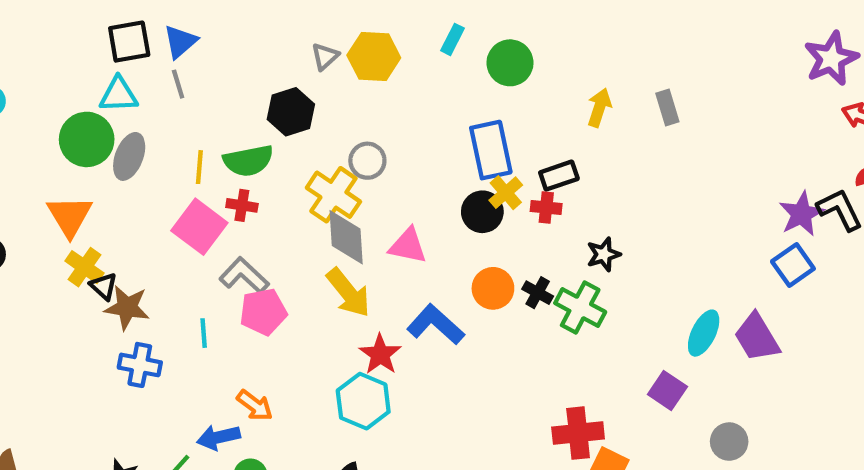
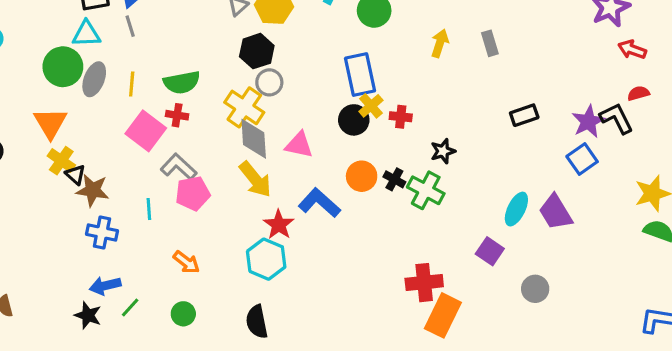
black hexagon: (291, 112) -> (257, 51), moved
yellow line: (199, 167) -> (132, 84), moved
black rectangle: (559, 176) -> (524, 115), moved
blue arrow: (219, 437) -> (105, 286), moved

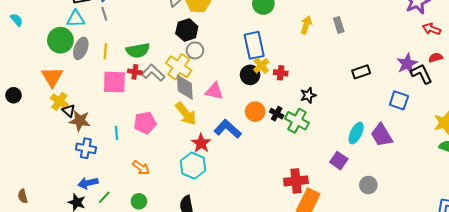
purple star: (588, 121) -> (407, 64), moved
pink square: (146, 131) -> (114, 82), turned -35
blue square: (582, 159) -> (399, 100), turned -36
gray L-shape: (179, 167) -> (153, 73), moved

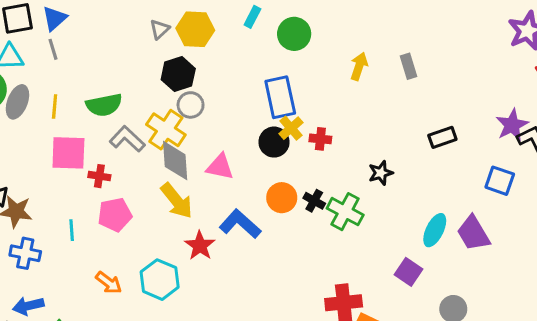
red cross: (135, 72) -> (99, 176), moved
black star: (308, 95) -> (381, 173), moved
cyan hexagon: (193, 166) -> (160, 280), moved

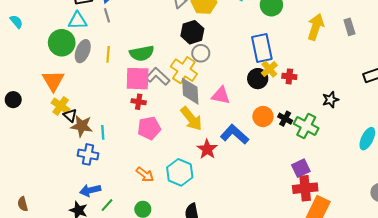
yellow arrow: (359, 66) -> (316, 27), size x1.4
pink square: (68, 153) -> (138, 79), moved
cyan line: (72, 230) -> (103, 132), moved
purple square: (408, 272) -> (301, 168), moved, turned 30

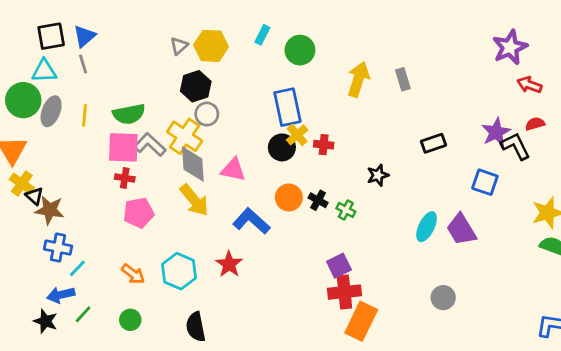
green cross: (306, 126) -> (346, 210), size x0.6
cyan line: (103, 132) -> (77, 268), moved, turned 48
red star: (207, 149) -> (229, 264), moved

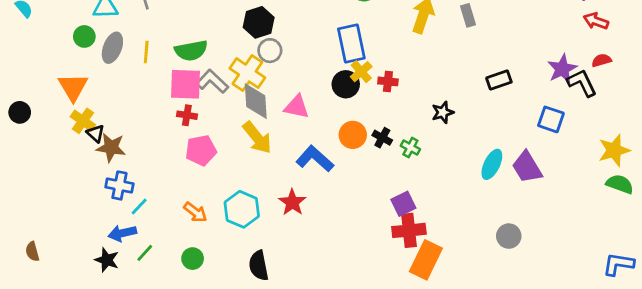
green circle: (23, 100) -> (84, 36), size x0.6

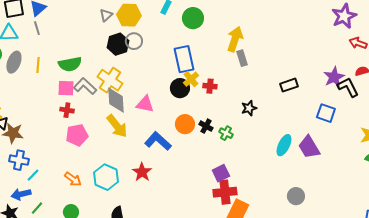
gray rectangle: (468, 15) -> (242, 58), moved
gray circle: (270, 51) -> (134, 41), moved
pink square: (186, 84) -> (66, 88), size x0.7

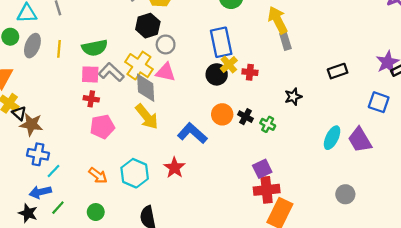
yellow arrow: (235, 39) -> (278, 20), turned -45
gray circle: (134, 41) -> (166, 44), moved
pink triangle: (145, 104) -> (166, 72), moved

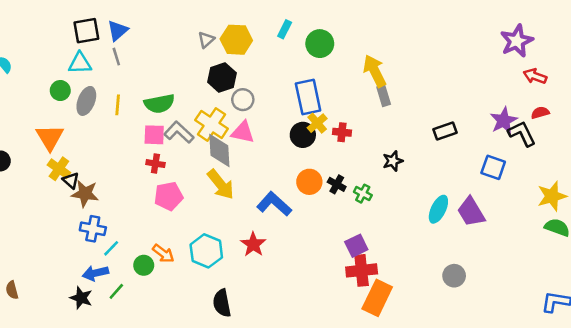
green circle: (96, 212) -> (144, 265), moved

